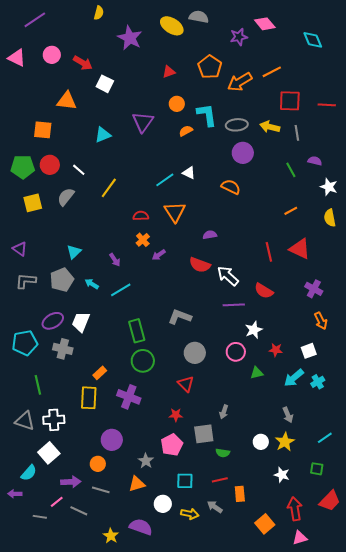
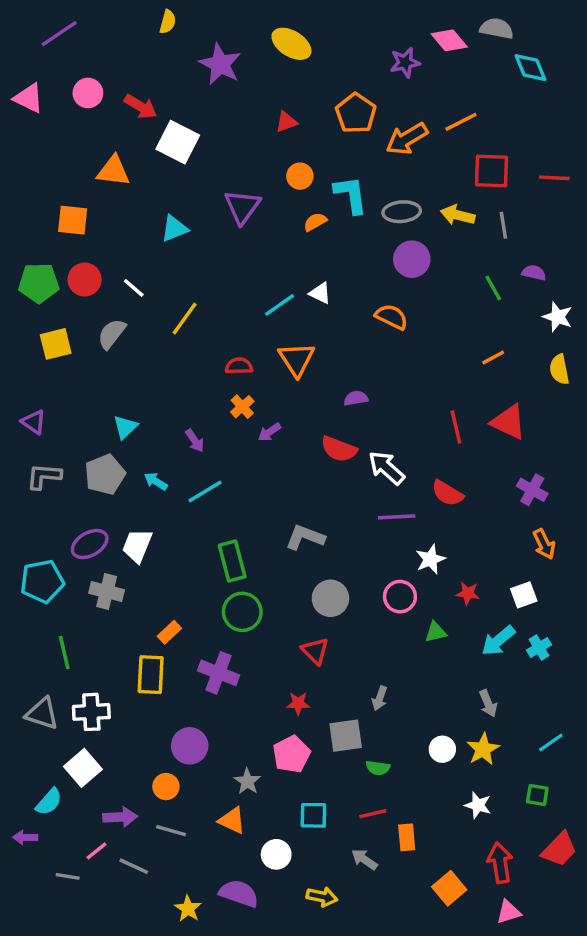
gray semicircle: (199, 17) -> (497, 29), moved
white square: (105, 84) -> (178, 142), size x1.4
orange triangle: (137, 484) -> (232, 820), turned 42
yellow arrow: (190, 514) -> (322, 897), moved

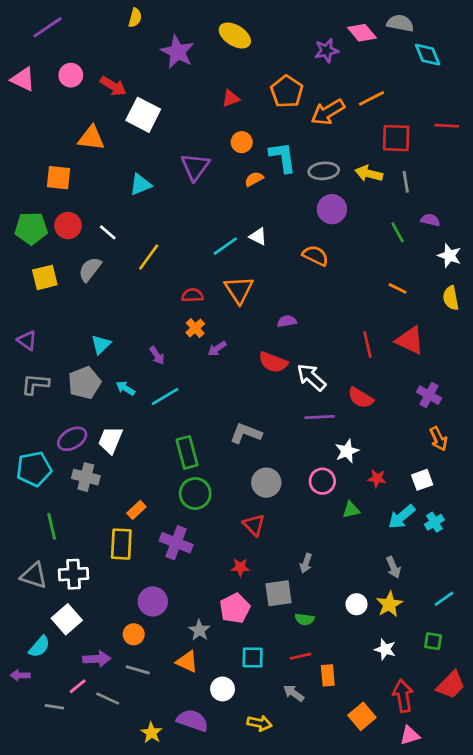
red line: (554, 178) -> (447, 126), moved
orange line: (493, 358) -> (398, 288), turned 54

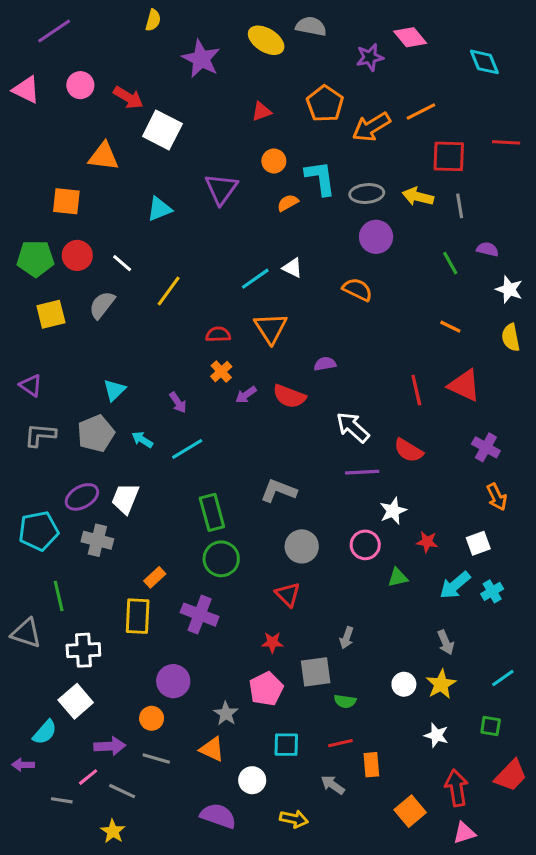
gray semicircle: (400, 23) -> (311, 26), moved
red semicircle: (273, 362) -> (289, 396), moved
gray triangle: (34, 576) -> (26, 633), moved
yellow star: (151, 733) -> (113, 831), moved

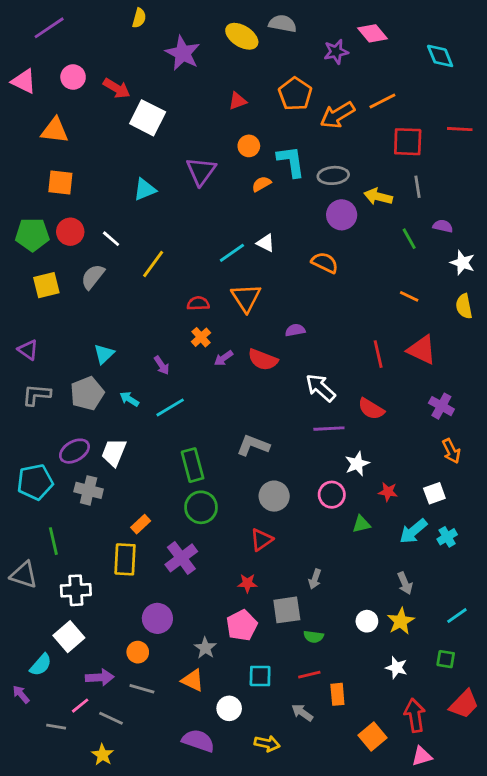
orange triangle: (104, 156) -> (55, 130), moved
yellow arrow: (418, 197) -> (378, 197), moved
red triangle: (288, 594) -> (261, 540), turned 40
purple cross: (200, 615) -> (181, 558), turned 32
purple arrow: (23, 765) -> (21, 694), turned 48

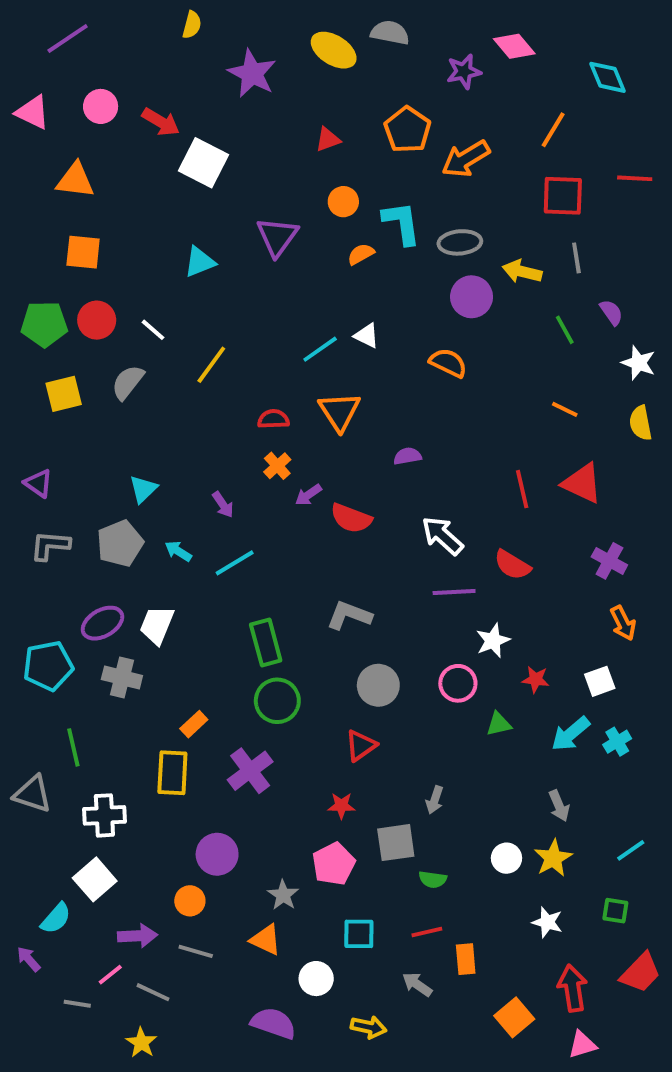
orange line: (382, 101) -> (553, 130), moved, turned -32
purple semicircle: (443, 226) -> (611, 312), turned 42
red semicircle: (263, 360) -> (351, 518), moved

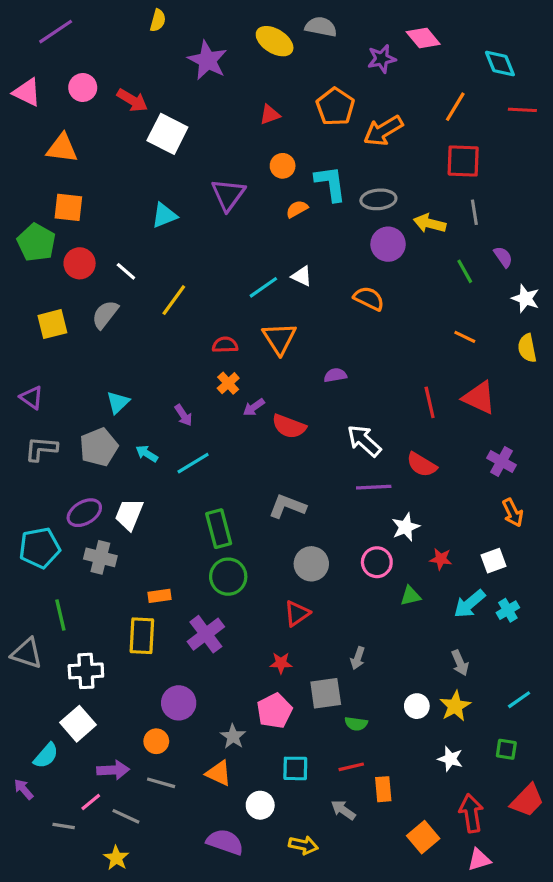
red line: (635, 178) -> (522, 110), moved
green pentagon: (44, 324) -> (36, 243), moved, turned 30
orange rectangle: (194, 724) -> (159, 596), turned 35

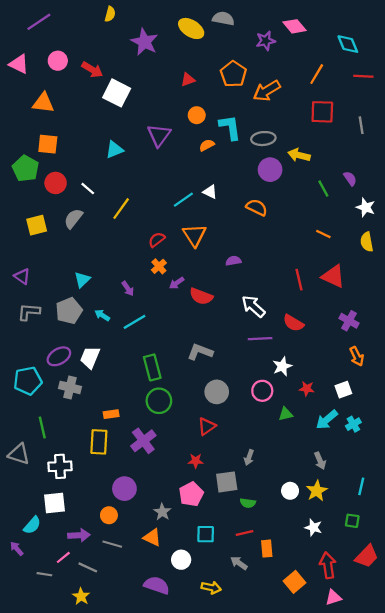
gray line: (474, 212) -> (361, 125), moved
red semicircle: (225, 345) -> (157, 240), turned -36
cyan line: (519, 700) -> (361, 486), turned -42
white square: (78, 724) -> (54, 503), turned 35

